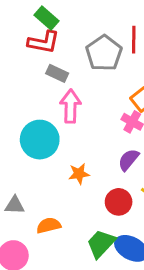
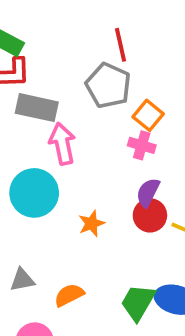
gray pentagon: (104, 53) -> (108, 86), moved
gray rectangle: (57, 73) -> (37, 108), size x1.5
red circle: (119, 202) -> (150, 215), moved

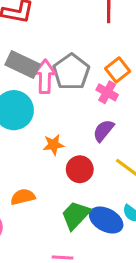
gray pentagon: (108, 86) -> (71, 72), moved
gray rectangle: (37, 108) -> (23, 64), moved
red circle: (150, 215) -> (80, 169), moved

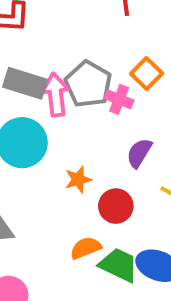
pink cross: (107, 92) -> (119, 99), moved
orange semicircle: (23, 197) -> (86, 248), moved
green trapezoid: (76, 215) -> (119, 265), turned 80

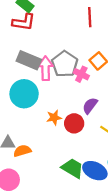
red circle: (116, 206) -> (74, 123), moved
orange semicircle: (86, 248) -> (22, 151), moved

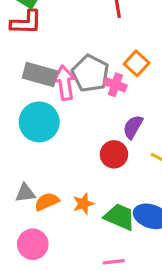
orange star: (54, 118) -> (83, 204), moved

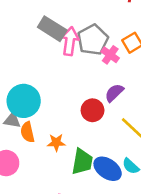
cyan circle: (39, 122) -> (24, 101), moved
orange semicircle: (47, 202) -> (27, 132), turned -96
green trapezoid: (120, 217) -> (82, 162), turned 60

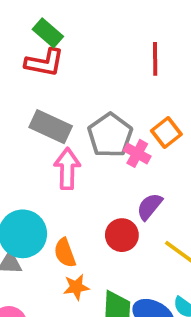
pink arrow: (70, 41) -> (67, 169), moved
orange semicircle: (27, 132) -> (65, 253), moved

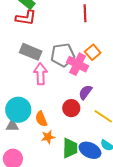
gray pentagon: (110, 135) -> (63, 55), turned 30
pink cross: (137, 153) -> (78, 64), size x1.5

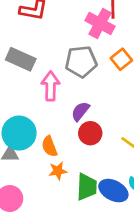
gray rectangle: (31, 52) -> (21, 59), moved
pink cross: (78, 64) -> (100, 23), moved
purple semicircle: (85, 92) -> (80, 111), moved

